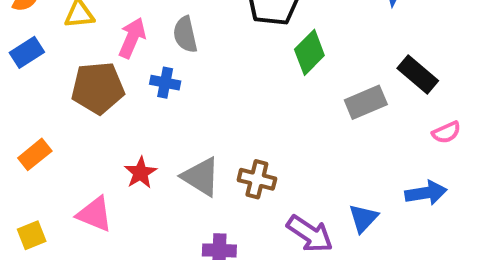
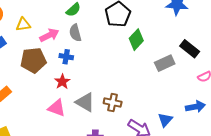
pink arrow: (132, 38) -> (49, 35), turned 42
red star: (141, 173) -> (62, 82), moved
pink triangle: (95, 214) -> (57, 108), moved

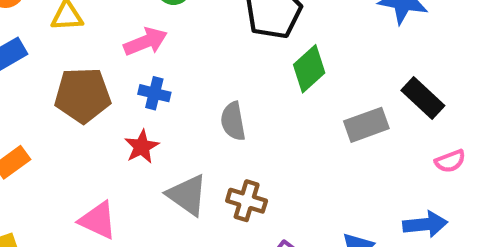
gray semicircle: (75, 33) -> (233, 121), moved
pink arrow: (49, 35) -> (145, 42), moved
pink triangle: (57, 108) -> (98, 220), moved

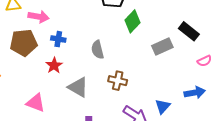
pink arrow: (145, 42) -> (39, 17), moved, turned 36
brown cross: (247, 201) -> (118, 81), moved

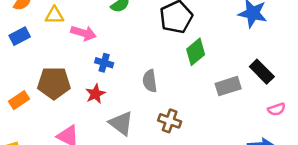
brown pentagon: (24, 43) -> (54, 83), moved

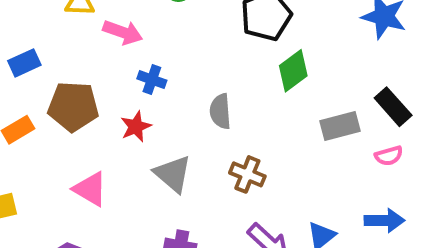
blue rectangle: (20, 36) -> (24, 63), moved
pink semicircle: (277, 109) -> (389, 156), moved

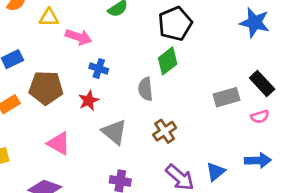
green diamond: (293, 71) -> (168, 61), moved
brown cross: (247, 174) -> (165, 131), turned 35

